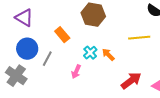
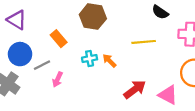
cyan cross: (90, 53) -> (90, 58), turned 32
gray line: (47, 59) -> (42, 65), turned 35
pink arrow: (76, 72) -> (58, 79), moved

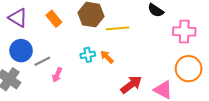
orange rectangle: (59, 39) -> (54, 19), moved
yellow line: (144, 42) -> (118, 28), moved

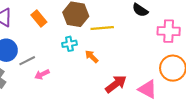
cyan cross: (88, 55) -> (69, 44), moved
pink arrow: (57, 75) -> (42, 74), turned 40

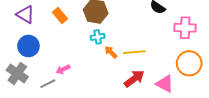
yellow line: (102, 28) -> (134, 52), moved
cyan cross: (69, 44) -> (98, 37), moved
gray line: (27, 61) -> (48, 84), moved

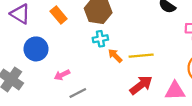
blue circle: (28, 46) -> (36, 49), moved
gray line: (48, 84) -> (78, 93), moved
pink triangle: (165, 84) -> (175, 91), turned -30

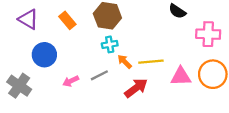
red arrow: (141, 85) -> (136, 88), moved
pink triangle: (175, 91) -> (181, 77), moved
gray line: (78, 93) -> (99, 75), moved

